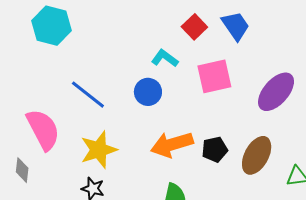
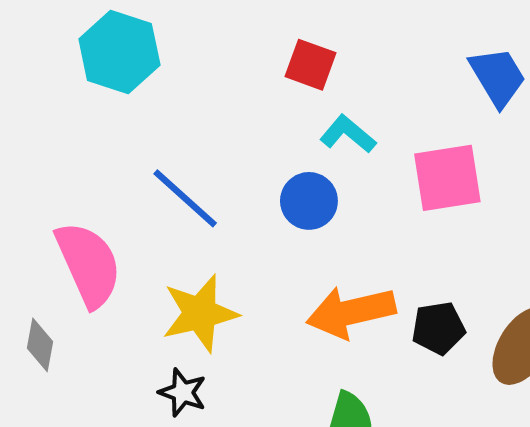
red square: (194, 27) -> (311, 65), moved, turned -30

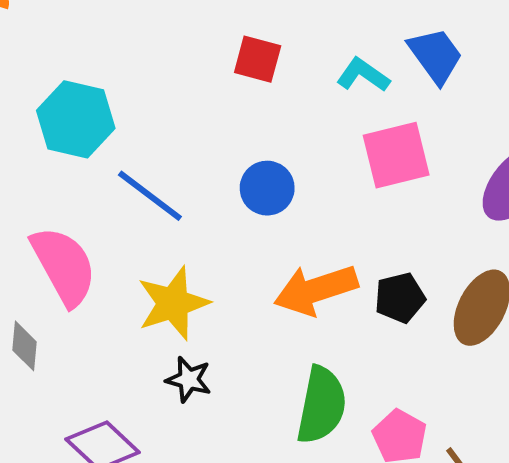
cyan hexagon: (119, 52) -> (76, 119), moved
cyan L-shape: (348, 134) -> (363, 75), moved
black star: (183, 392) -> (189, 379), moved

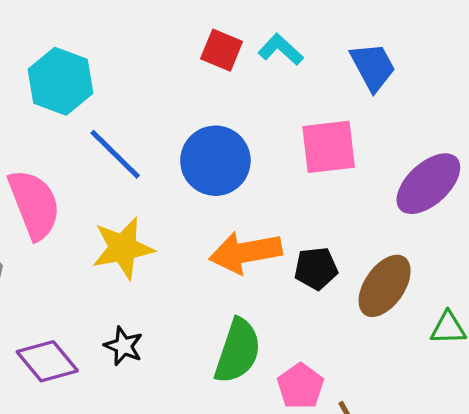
cyan L-shape: (363, 75) -> (281, 49), moved
blue circle: (267, 188) -> (215, 161), size x1.5
black star: (189, 379) -> (124, 346), moved

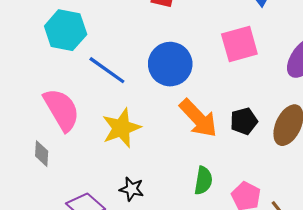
orange arrow: (246, 252) -> (198, 118), turned -114
green semicircle: (238, 351) -> (203, 181), size x0.7

